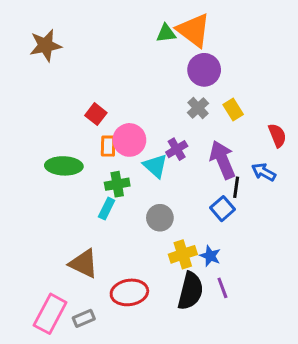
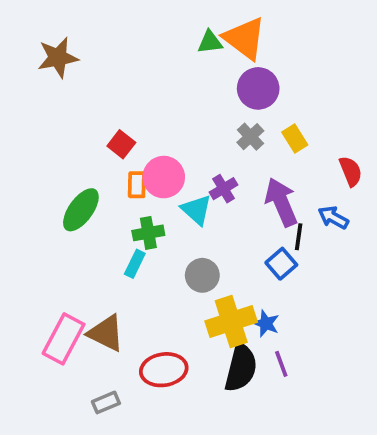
green ellipse: (64, 166) -> (81, 210), turned -56
yellow cross: (183, 254) -> (231, 322), size x1.4
pink rectangle: (50, 314) -> (64, 339), moved

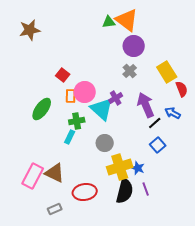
yellow rectangle: (295, 139) -> (167, 72), moved, size x1.5
cyan triangle: (196, 210) -> (102, 109), size x1.4
black line: (299, 237) -> (155, 123), turned 40
blue square: (281, 264) -> (158, 145), moved

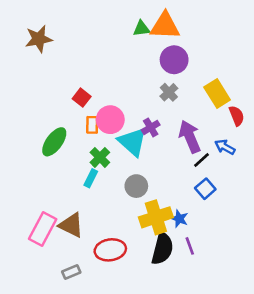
orange triangle: (127, 20) -> (165, 26), turned -35
green cross: (77, 121) -> (100, 157), turned -35

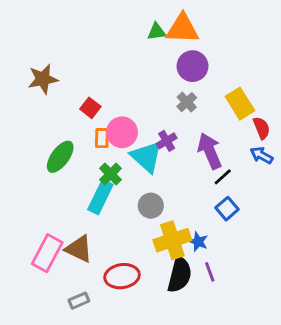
brown star: (39, 39) -> (43, 79), moved
blue arrow: (225, 147) -> (262, 155), moved
cyan rectangle: (91, 178) -> (100, 197), size x1.6

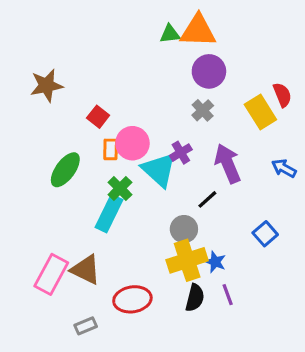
red semicircle: (262, 128) -> (282, 95), moved
black line: (223, 177) -> (207, 199), moved
gray circle: (151, 206) -> (184, 229), moved
blue square: (227, 209) -> (265, 234), moved
black semicircle: (180, 275) -> (195, 298), size x0.7

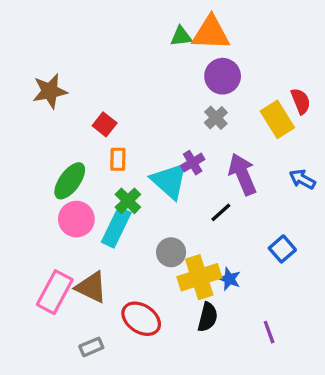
pink circle: (132, 143) -> (76, 219), moved
gray circle: (184, 229) -> (171, 252), moved
purple line: (228, 295) -> (269, 332), moved
red ellipse: (132, 299) -> (141, 319), turned 42

